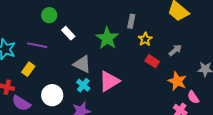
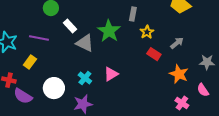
gray triangle: (82, 64) -> (85, 43), moved
pink triangle: (109, 81) -> (111, 74), size x0.7
pink semicircle: (193, 97) -> (203, 90), moved

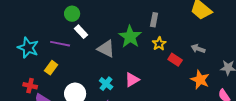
white rectangle: (70, 26) -> (81, 32), moved
yellow star: (147, 32) -> (159, 44), moved
gray arrow: (177, 43) -> (198, 49), turned -120

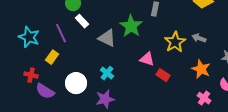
purple line: (60, 44) -> (61, 33), turned 54
yellow star: (159, 44) -> (175, 42), moved, size x1.5
red rectangle: (175, 60) -> (163, 75), moved
pink triangle: (132, 80) -> (147, 59), moved, turned 49

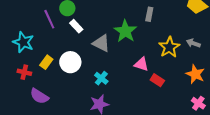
purple line: (61, 33) -> (49, 19), moved
red cross: (31, 75) -> (24, 72), moved
white circle: (76, 83) -> (70, 62), moved

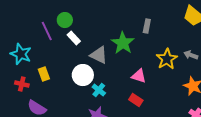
yellow rectangle: (46, 62) -> (44, 74), turned -56
white circle: (70, 62) -> (83, 75), moved
red rectangle: (157, 80) -> (136, 100), moved

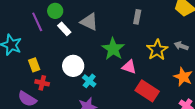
green star: (123, 43) -> (113, 49), moved
gray triangle: (99, 55) -> (89, 22), moved
red cross: (22, 84) -> (42, 83), moved
red rectangle: (136, 100) -> (147, 91), moved, size x1.6

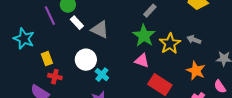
gray rectangle: (137, 17) -> (150, 11), turned 32
gray triangle: (89, 22) -> (100, 30), moved
green star: (113, 49) -> (144, 36), moved

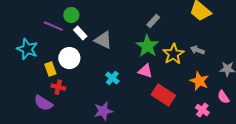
purple line: (50, 16) -> (53, 26), turned -42
white circle: (86, 60) -> (69, 58), moved
cyan cross: (102, 75) -> (112, 78), moved

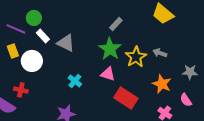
yellow rectangle: (50, 69) -> (13, 51), moved

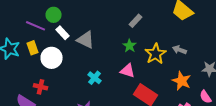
green star: (110, 49) -> (130, 46), size x0.6

